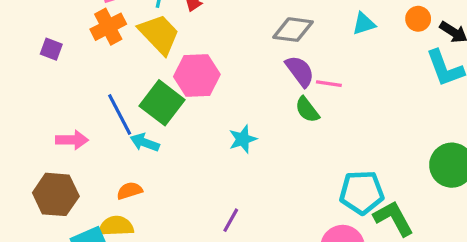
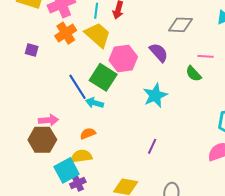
purple semicircle: (300, 71) -> (159, 53), moved
cyan star: (243, 139) -> (155, 95), size x1.4
pink arrow: (72, 140) -> (48, 120), moved

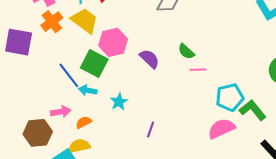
purple square: (32, 50) -> (19, 42), size x2.0
purple semicircle: (159, 53) -> (149, 59), moved
pink line: (206, 56) -> (198, 70), moved
cyan star: (155, 95) -> (119, 102), moved, size x0.7
pink arrow: (48, 120) -> (61, 112), moved

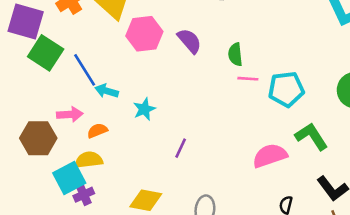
green semicircle: (186, 51) -> (235, 54), turned 36
purple semicircle: (149, 59) -> (189, 41), moved
green square: (94, 63) -> (46, 53), moved
cyan pentagon: (230, 97) -> (286, 89), moved

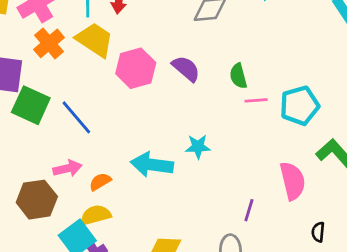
cyan arrow: (107, 91) -> (152, 165), moved, size x1.6
cyan star: (144, 109) -> (198, 147), moved, turned 30
purple line: (181, 148) -> (249, 210), moved
pink semicircle: (270, 156) -> (293, 181), turned 104

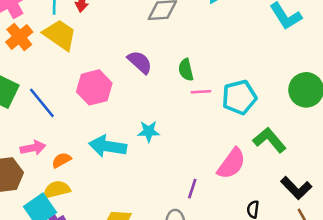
pink hexagon: (136, 68) -> (94, 87), moved
pink semicircle: (293, 181) -> (232, 164), turned 48

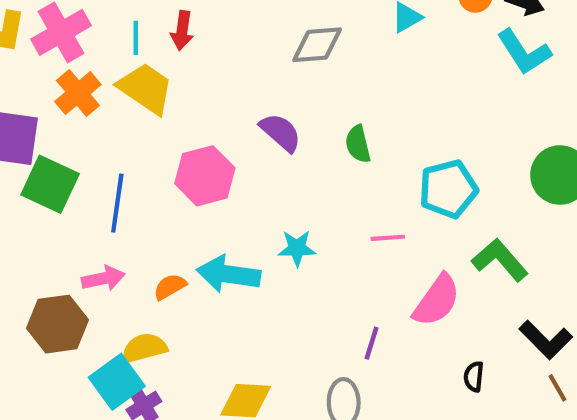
pink line: (201, 92) -> (388, 238), moved
blue line: (42, 103) -> (117, 203), turned 48
orange semicircle: (61, 160) -> (170, 287), moved

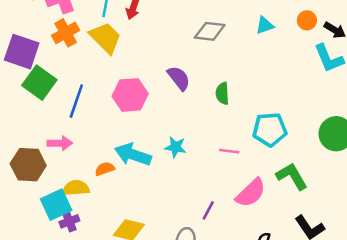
orange semicircle: (170, 287) -> (105, 169), moved

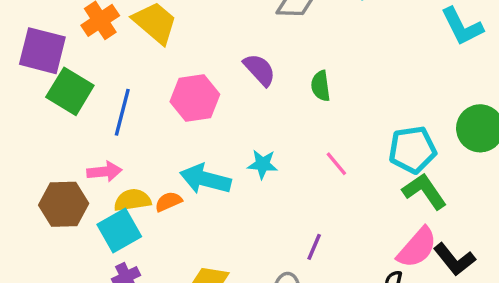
cyan pentagon: (270, 129) -> (412, 150), moved
pink line: (229, 151) -> (336, 164), turned 48
yellow semicircle: (76, 188) -> (132, 200), moved
pink semicircle: (251, 193) -> (417, 248), moved
cyan square: (56, 205) -> (119, 231), moved

